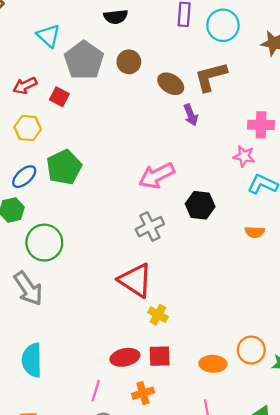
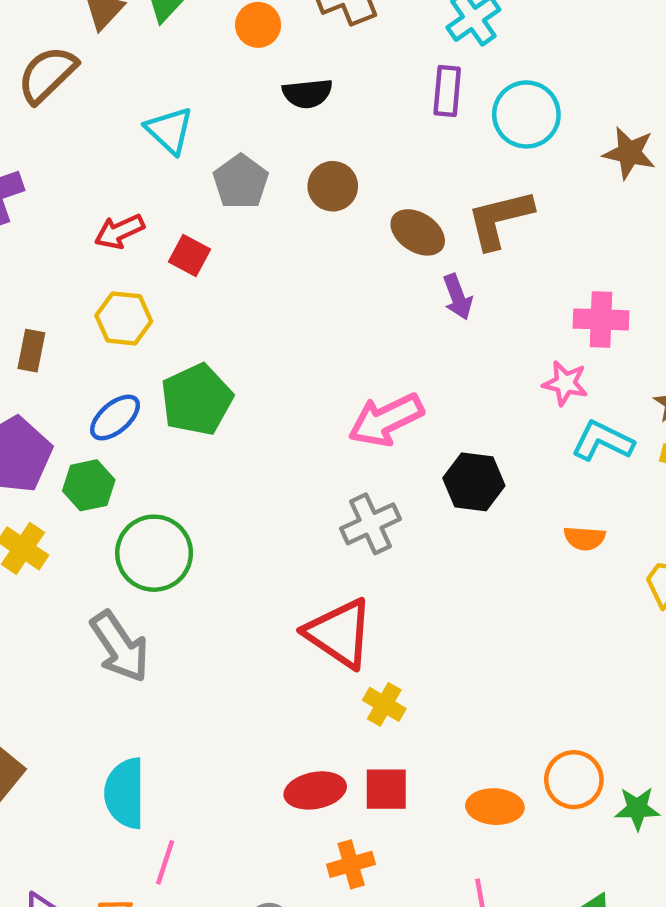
gray pentagon: (84, 60) -> (241, 182), size x0.7
pink line: (96, 391) -> (165, 862), moved

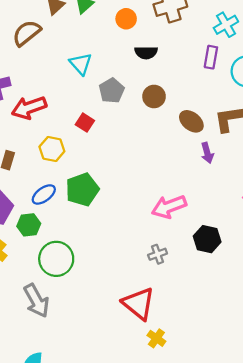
red arrow: (119, 231) -> (29, 108), moved, size x1.5
gray cross: (370, 524) -> (158, 254), size x0.7

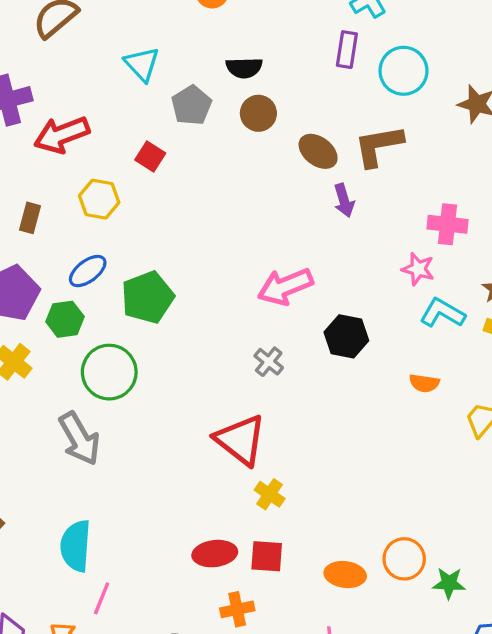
black semicircle: (146, 53) -> (244, 68), moved
green pentagon: (82, 190) -> (148, 297), moved
gray cross: (158, 254) -> (269, 362), turned -30

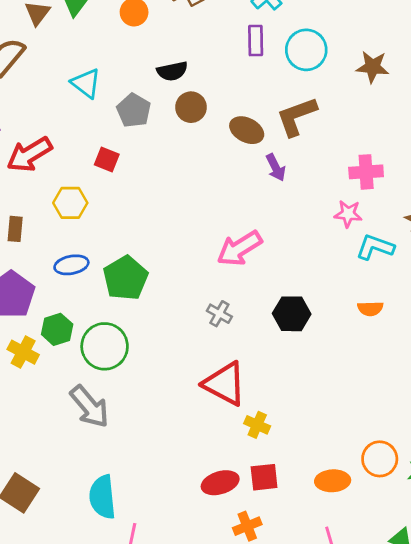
blue ellipse: (88, 271) -> (71, 265), turned 36
green hexagon: (65, 319) -> (57, 329), moved
black hexagon: (346, 336) -> (292, 314), moved
gray cross: (269, 362) -> (219, 314), moved

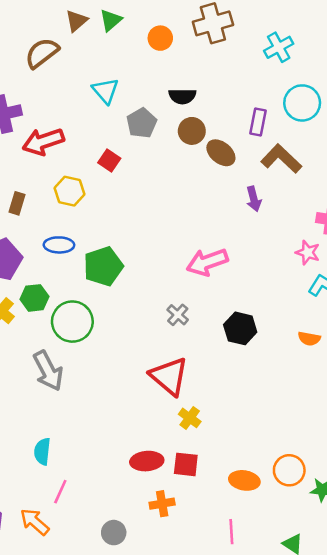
purple rectangle: (256, 41) -> (258, 122), moved
brown L-shape: (297, 116) -> (281, 159), turned 51
brown ellipse: (247, 130) -> (221, 153), moved
cyan semicircle: (102, 497) -> (42, 451), size x0.7

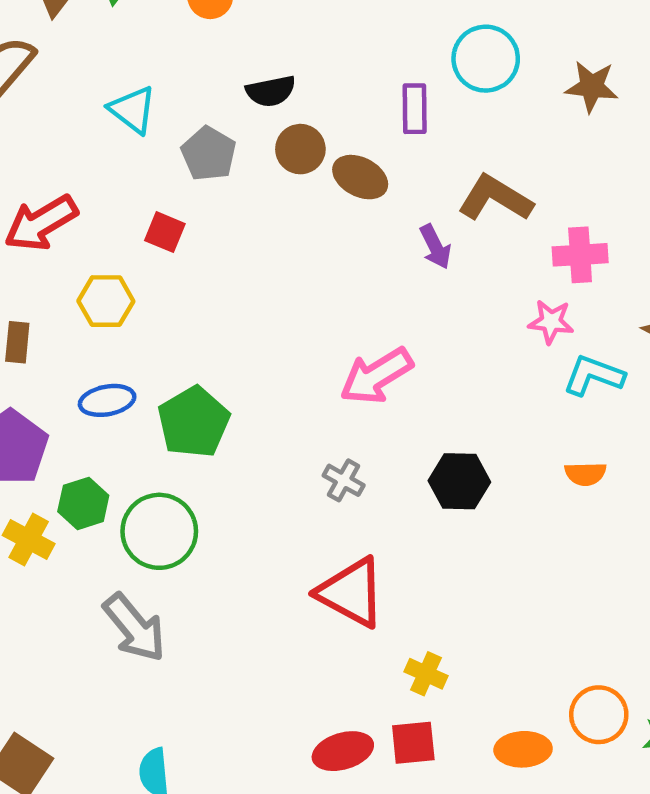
brown L-shape: (281, 159) -> (495, 198), moved
yellow cross: (190, 418) -> (426, 674), moved

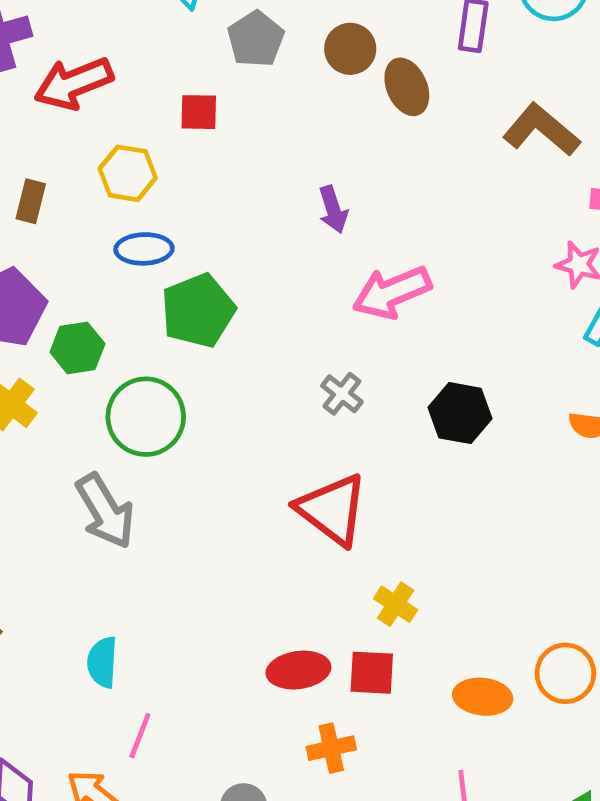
brown ellipse: (360, 177) -> (407, 87), turned 30
red square: (165, 232) -> (199, 112), turned -30
purple arrow: (435, 247) -> (333, 209), moved
blue ellipse: (107, 400) -> (144, 249), moved
green hexagon: (83, 503) -> (77, 348), moved

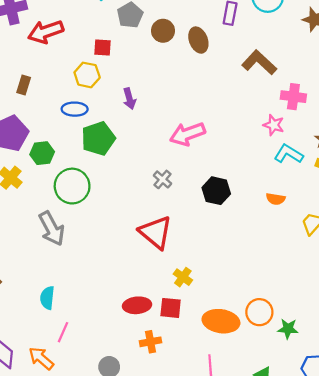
brown circle: (350, 49) -> (163, 31), moved
yellow hexagon: (128, 173) -> (87, 75), moved
purple arrow: (333, 209) -> (129, 99), moved
orange ellipse: (483, 697) -> (221, 321), size x1.4

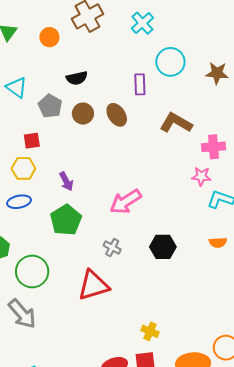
green pentagon: (98, 138) -> (66, 220), moved
red triangle: (156, 232) -> (93, 285), moved, turned -44

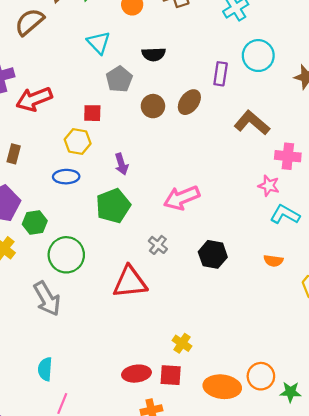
cyan triangle: (17, 87) -> (99, 43), moved
brown circle: (83, 114) -> (153, 106), moved
brown ellipse: (117, 115) -> (189, 102), turned 60

